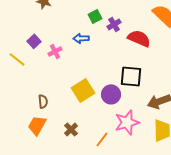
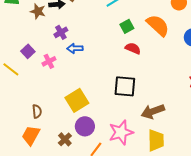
green square: (95, 16) -> (127, 26), moved
purple cross: (114, 24) -> (61, 32), moved
red semicircle: (139, 38) -> (133, 48), size x0.7
purple circle: (111, 94) -> (85, 126), moved

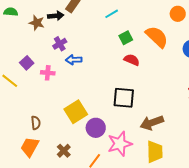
pink cross: (49, 61) -> (48, 73), turned 32
purple circle: (85, 126) -> (96, 128), moved

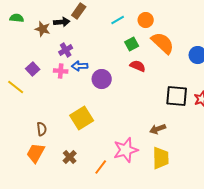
orange circle: (178, 14) -> (146, 20), moved
pink cross: (48, 73) -> (61, 71), moved
black square: (124, 98) -> (177, 96), moved
brown arrow: (152, 123) -> (158, 129), size x0.7
purple circle: (96, 128) -> (102, 79), moved

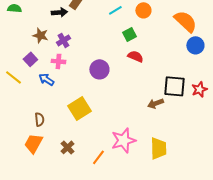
brown star: (43, 29) -> (40, 35), moved
orange semicircle: (163, 43) -> (185, 21), moved
blue arrow: (80, 66) -> (46, 79), moved, turned 35
brown arrow: (158, 129) -> (155, 103), moved

